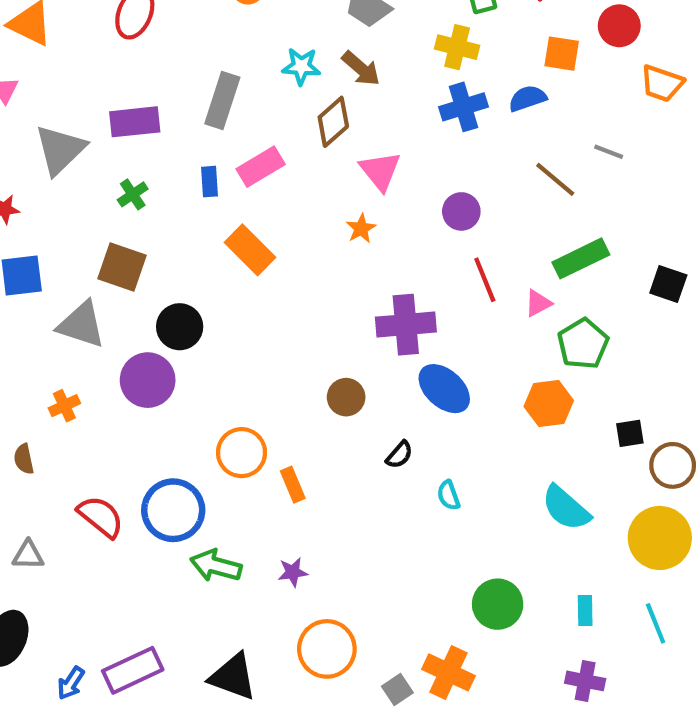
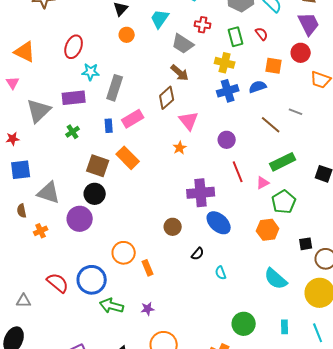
cyan star: (301, 66) -> (91, 72), moved
brown square: (122, 267) -> (98, 166), moved
brown semicircle: (24, 459) -> (22, 211), moved

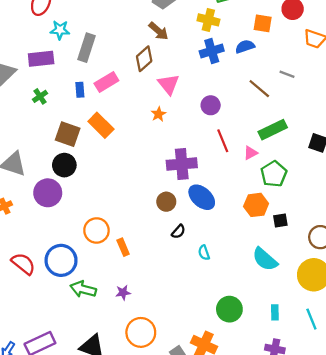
brown circle: (173, 227) -> (166, 202), moved
black square: (306, 244) -> (280, 220), moved

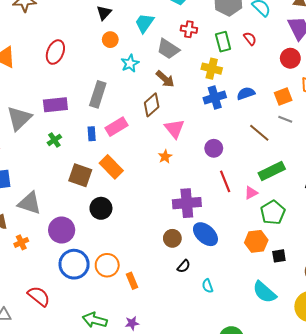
orange square: (263, 23) -> (283, 97), moved, turned -30
cyan star: (60, 30) -> (130, 63), moved, turned -30
black circle: (64, 165) -> (101, 208), moved
blue circle: (61, 260) -> (74, 264), moved

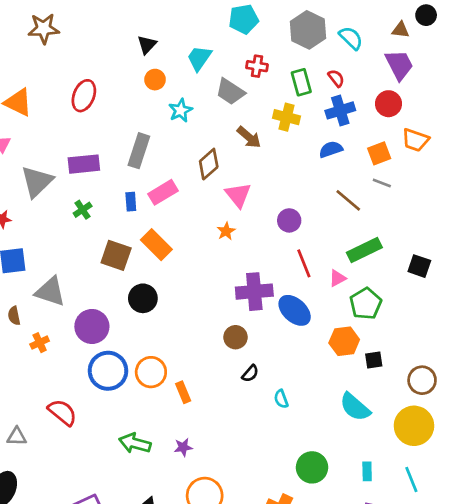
brown arrow: (165, 79) -> (249, 137), moved
blue cross: (215, 98) -> (340, 110), moved
blue ellipse: (205, 234) -> (295, 310), moved

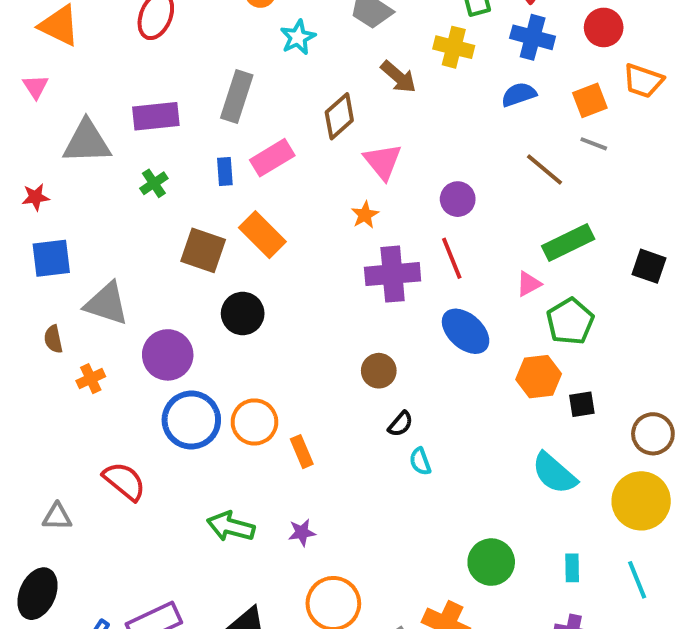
blue cross: (340, 110) -> (533, 37), turned 32
gray triangle: (37, 182) -> (87, 142), turned 42
red line: (304, 263) -> (452, 258), moved
purple cross: (254, 292) -> (393, 274), moved
cyan semicircle: (281, 399) -> (420, 461), moved

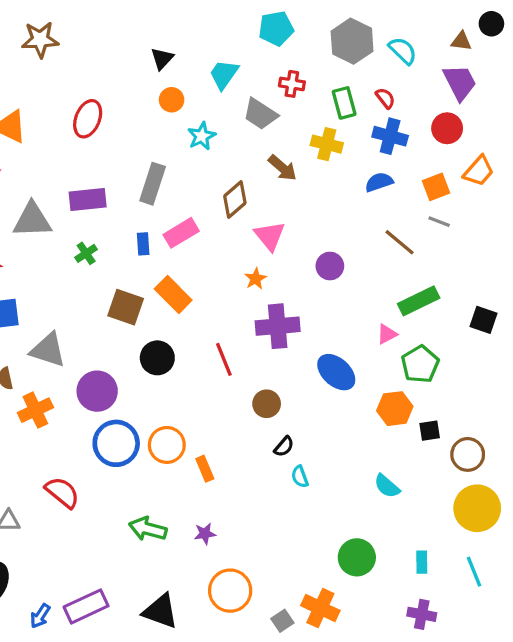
orange trapezoid: (643, 81) -> (479, 171), turned -68
red line: (452, 258) -> (224, 359), moved
orange cross: (91, 379) -> (35, 410), size x1.5
brown circle: (653, 434) -> (468, 454), moved
cyan semicircle: (554, 473) -> (387, 486), moved, size x0.7

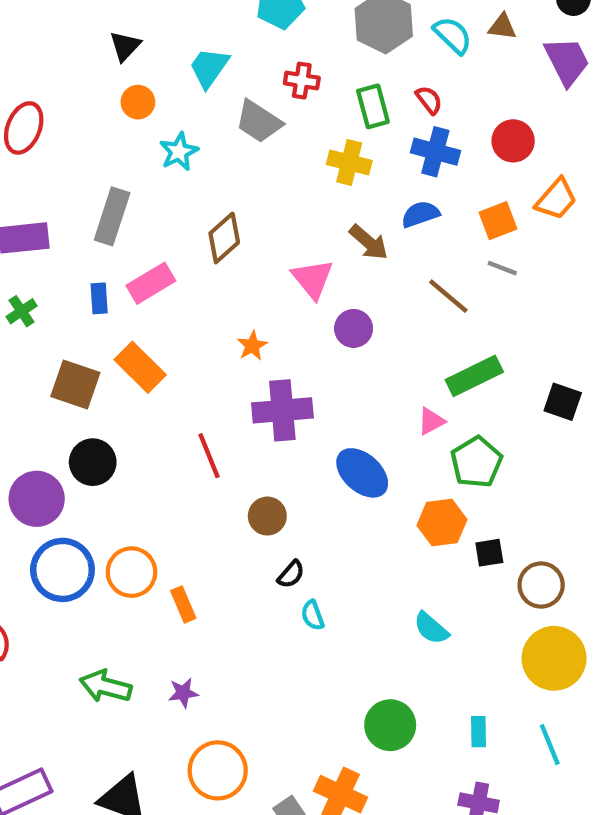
brown triangle: (461, 41) -> (502, 27), moved
purple trapezoid: (460, 82) -> (567, 61), moved
brown arrow: (282, 168) -> (369, 242), moved
pink triangle: (270, 236) -> (313, 279), moved
black circle: (157, 358) -> (93, 462), moved

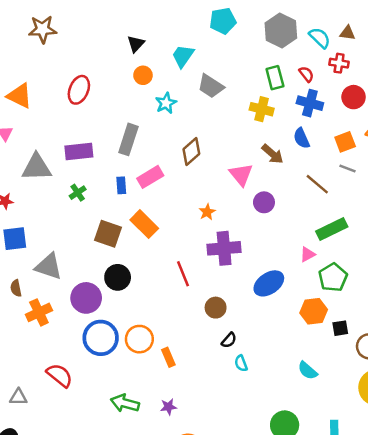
red cross: (302, 81) -> (339, 63), moved
blue semicircle: (420, 214) -> (302, 138), turned -95
blue ellipse: (362, 473) -> (269, 283), turned -76

